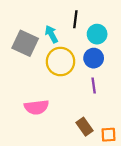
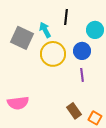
cyan circle: (97, 34) -> (95, 30), moved
pink semicircle: (37, 107) -> (18, 103), moved
orange square: (108, 135) -> (95, 118), turned 32

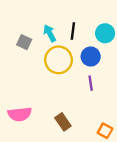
black line: (66, 17) -> (73, 31), moved
gray square: (22, 38) -> (24, 42), size x0.6
brown rectangle: (74, 111) -> (63, 122), moved

